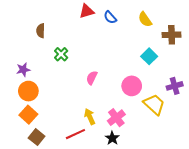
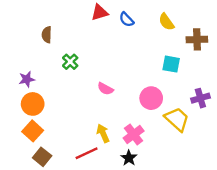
cyan square: (149, 56) -> (171, 64), turned -35
pink semicircle: (92, 78) -> (105, 89), turned -88

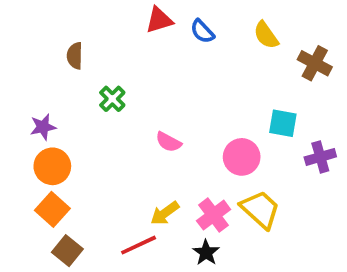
brown cross: (197, 39) -> (315, 63), turned 30
cyan square: (171, 64) -> (283, 123), moved
yellow trapezoid: (177, 119) -> (260, 209), moved
yellow arrow: (103, 133) -> (165, 213), turned -102

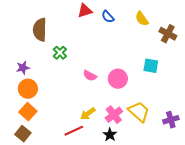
brown semicircle: (75, 56) -> (40, 30), size x1.6
pink circle: (242, 157) -> (118, 79), moved
purple cross: (320, 157) -> (171, 120), moved
brown square: (67, 251) -> (23, 134), moved

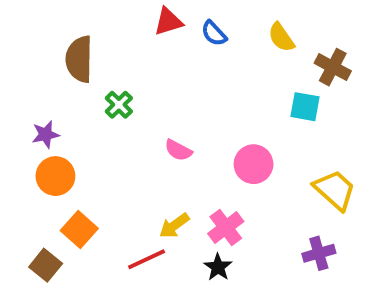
cyan square: (151, 66) -> (305, 107), moved
pink circle: (118, 79) -> (254, 164), moved
orange square: (28, 112) -> (79, 230), moved
yellow trapezoid: (139, 112) -> (335, 190), moved
purple cross: (171, 120) -> (319, 253), moved

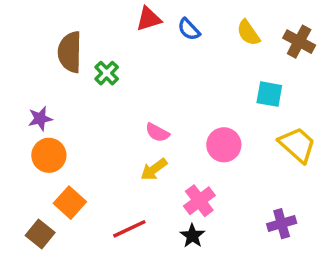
brown cross: (333, 67) -> (299, 42), moved
green cross: (119, 105) -> (107, 73), moved
yellow trapezoid: (335, 190) -> (297, 145), moved
yellow arrow: (174, 226) -> (154, 169), moved

